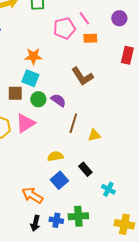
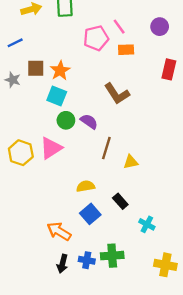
orange star: (33, 56) -> (60, 71), turned -30
brown square: (15, 93) -> (36, 68), moved

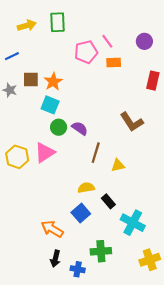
brown L-shape: (117, 94) -> (132, 122), moved
yellow semicircle: (86, 186) -> (86, 188), moved
cyan cross: (147, 224) -> (133, 223), size x1.6
blue cross: (87, 260) -> (78, 269), moved
yellow cross: (165, 265) -> (150, 260), turned -30

